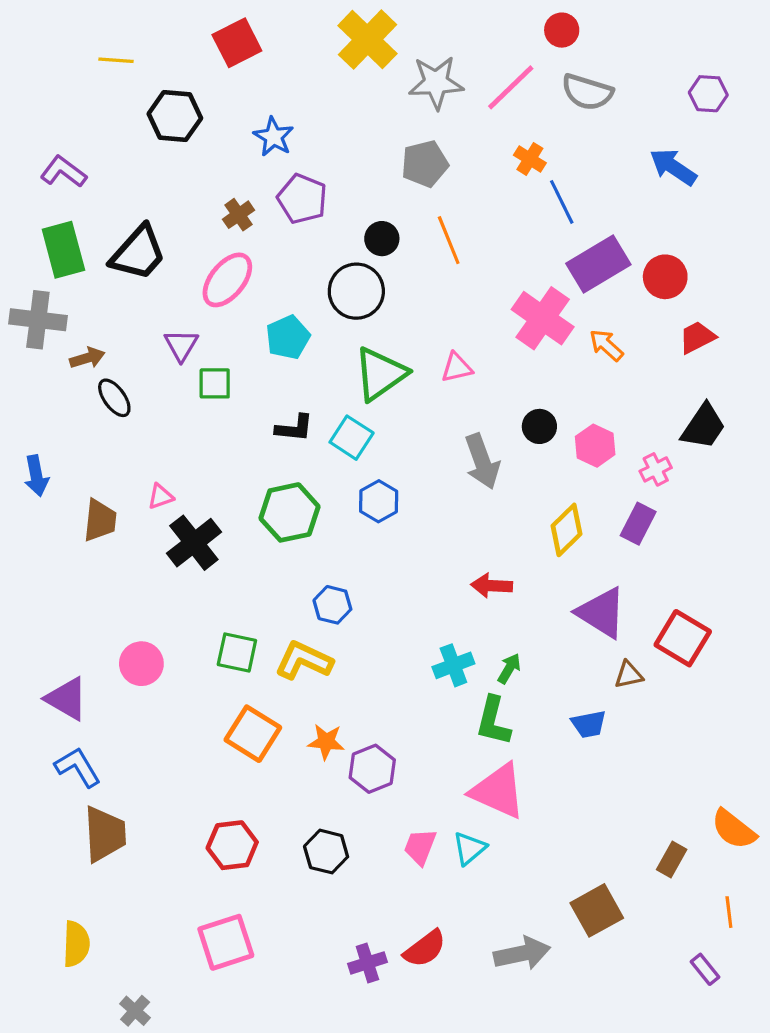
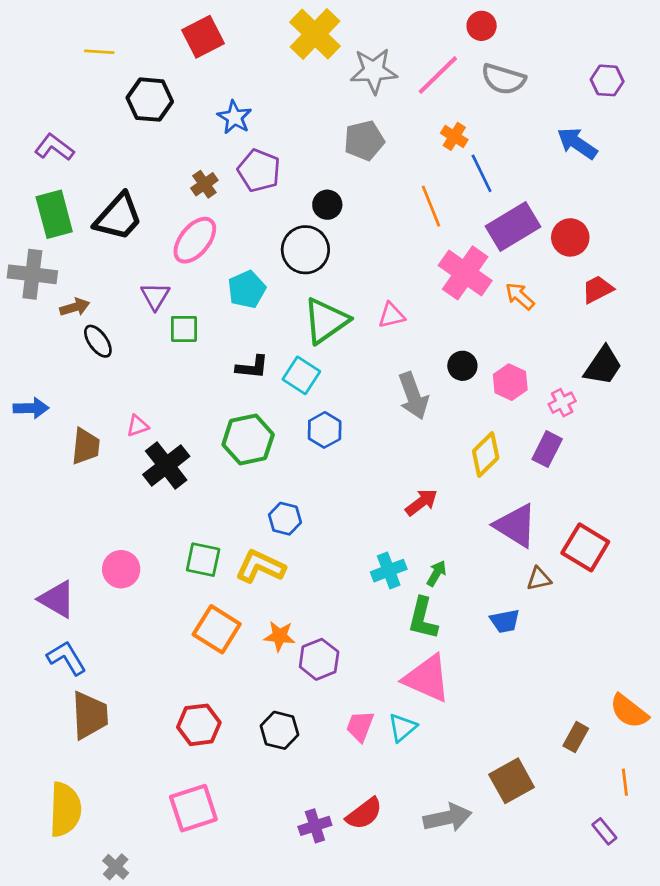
orange line: (449, 240) -> (431, 206), moved
blue arrow: (36, 476) -> (31, 408), turned -80
red arrow: (492, 586) -> (421, 502), turned 140
yellow semicircle: (76, 944) -> (65, 809), size x1.4

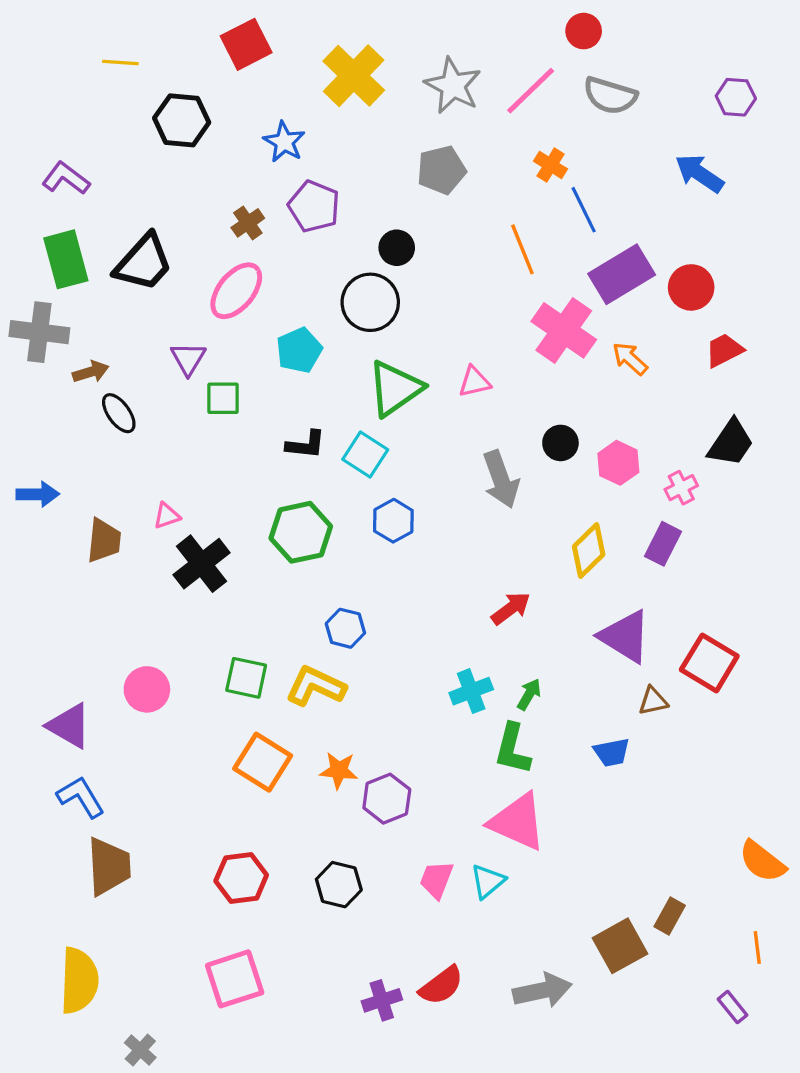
yellow cross: (315, 34) -> (354, 76), moved
gray star: (374, 71) -> (453, 86), turned 30
brown rectangle: (576, 737) -> (670, 916), moved

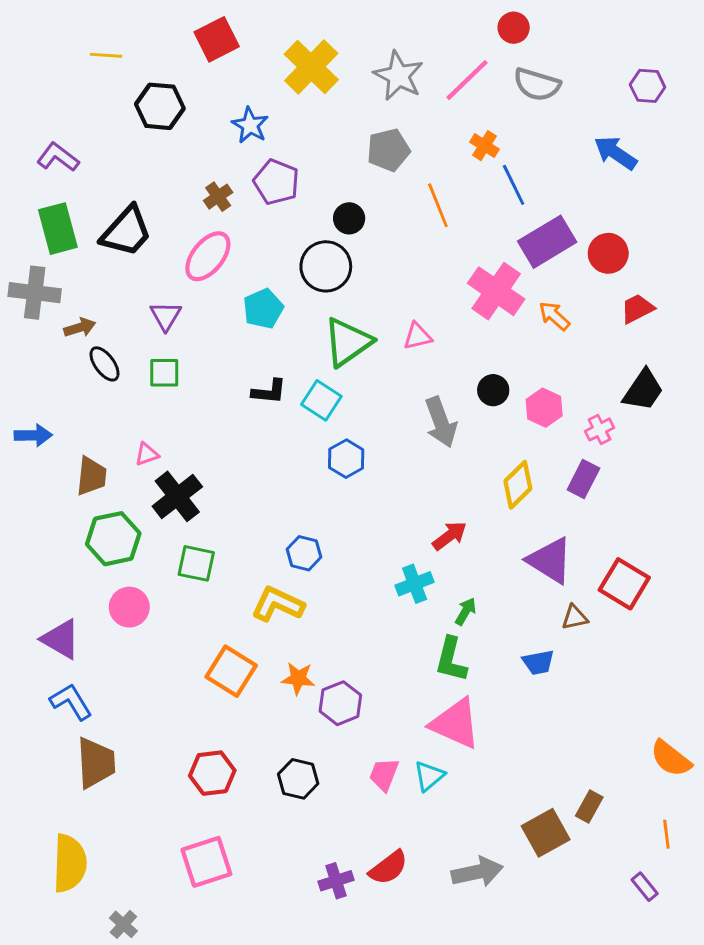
orange line: (522, 249) -> (438, 205), moved
green square: (223, 398) -> (164, 373), moved
green hexagon: (301, 532) -> (113, 539), moved
green square: (246, 678) -> (196, 563), moved
cyan cross: (471, 691) -> (415, 584), moved

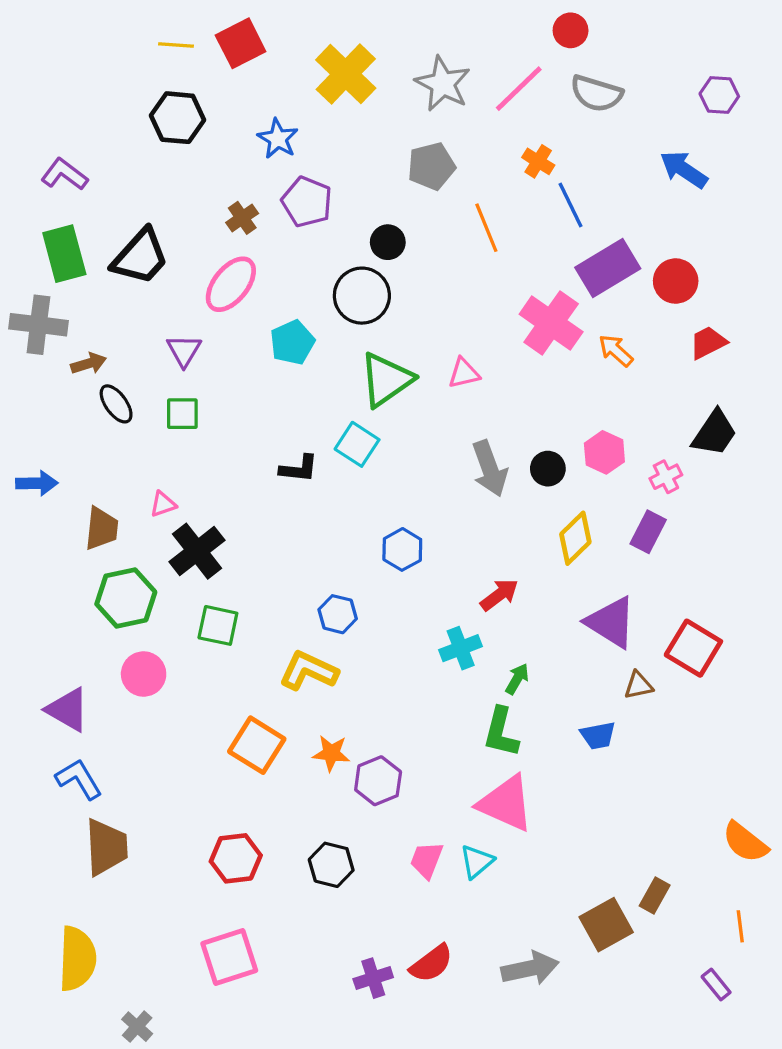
yellow line: (106, 55) -> (176, 45), moved
black circle: (493, 390) -> (548, 469), moved
black L-shape: (269, 392) -> (299, 469), moved
blue hexagon: (346, 459) -> (402, 549), moved

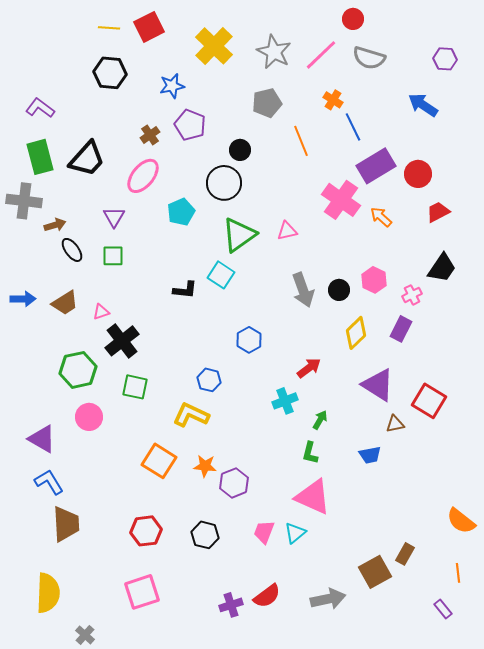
blue star: (278, 139) -> (172, 86), turned 30
brown trapezoid: (102, 528) -> (65, 303), moved, turned 52
green L-shape: (501, 732) -> (310, 453), size x0.7

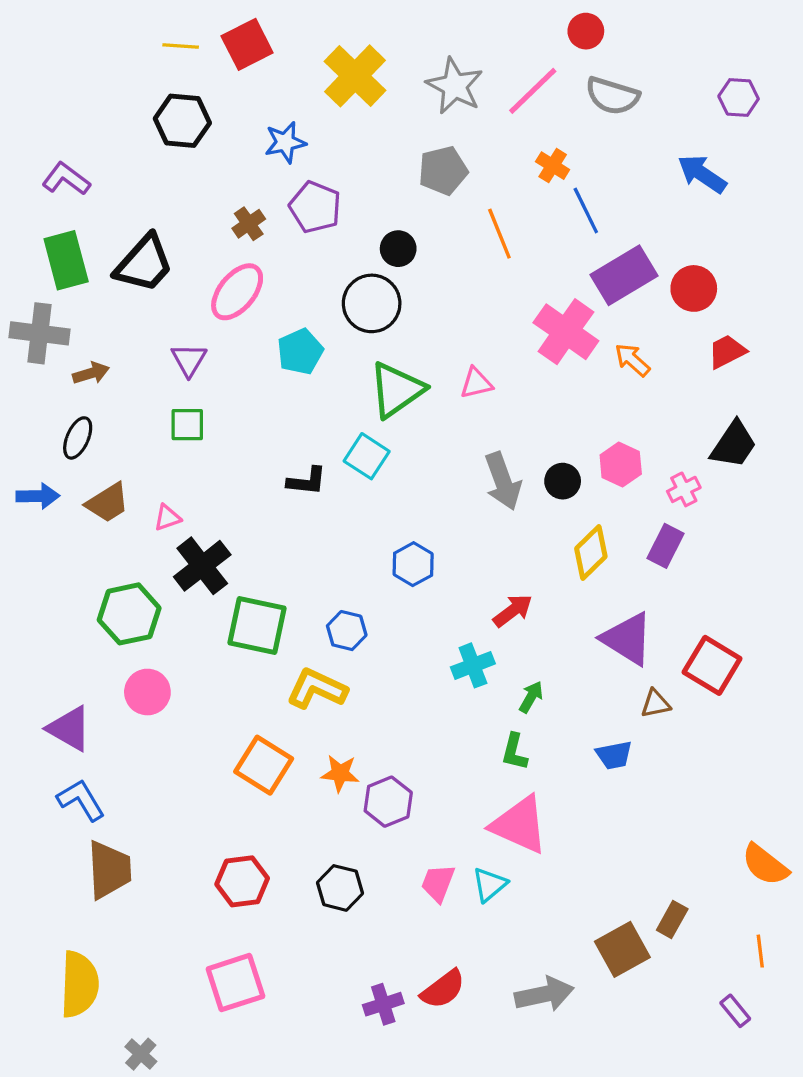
black ellipse: (72, 250) -> (78, 438), moved, turned 60
green square: (135, 387) -> (257, 626), moved, size x1.4

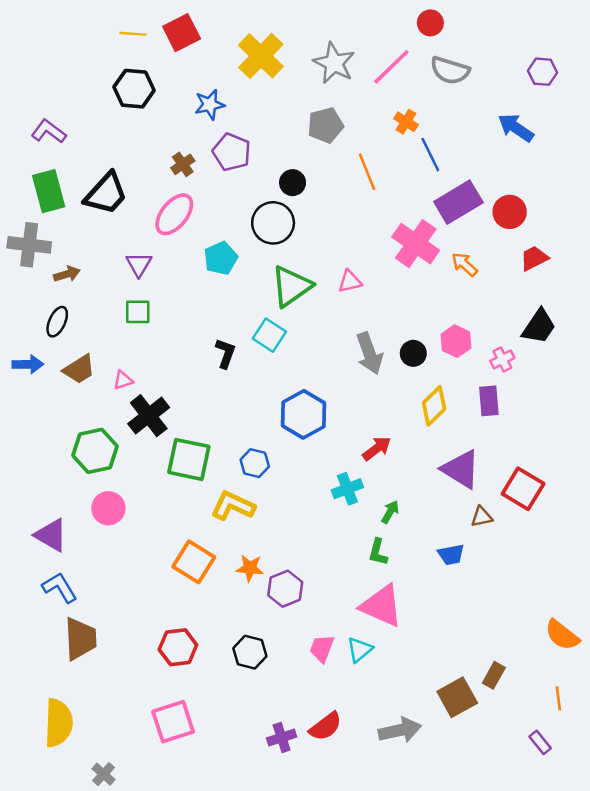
black L-shape: (307, 481) -> (225, 353), turned -76
purple rectangle: (666, 546) -> (489, 401), turned -32
blue hexagon: (413, 564) -> (304, 414), size x1.5

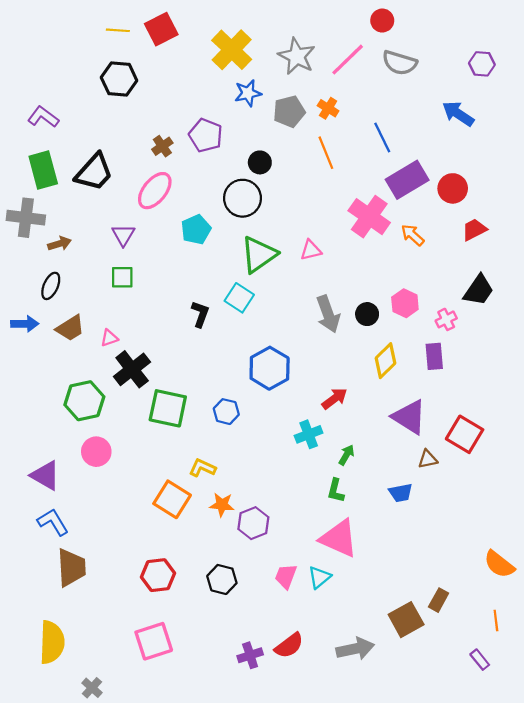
blue star: (210, 105) -> (248, 93), moved
orange cross: (406, 122) -> (328, 108), moved
yellow L-shape: (233, 506) -> (202, 468), moved, size x0.7

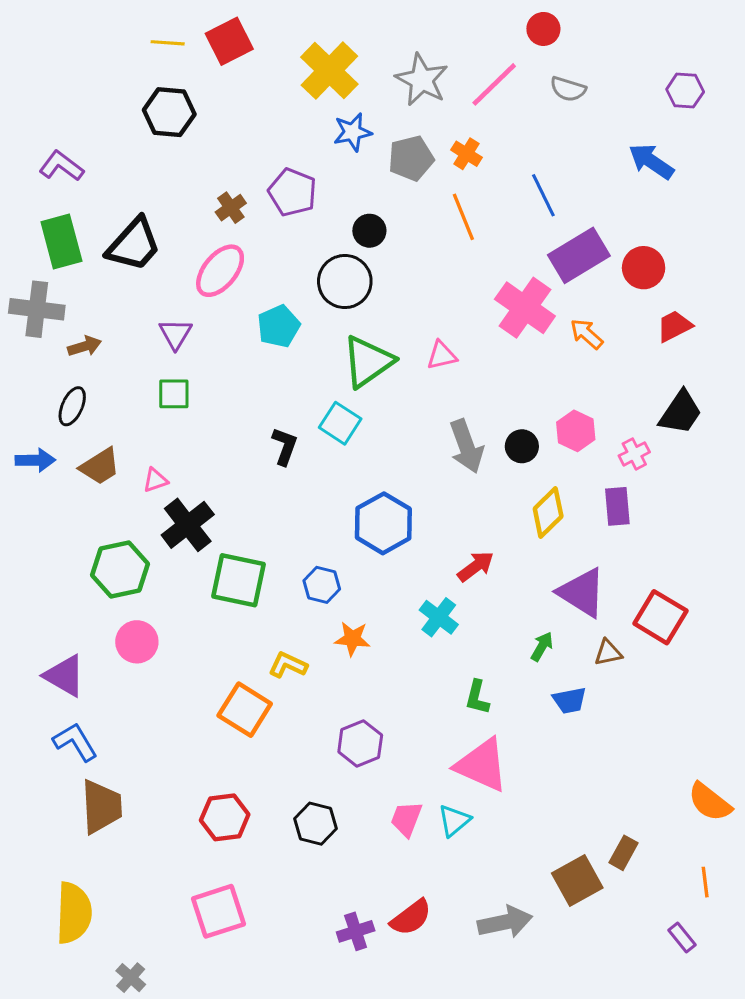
gray semicircle: (400, 63) -> (568, 89), size x0.7
cyan cross: (309, 434) -> (439, 617), turned -32
green arrow: (346, 455) -> (542, 646), moved
orange star: (222, 505) -> (352, 639), moved

